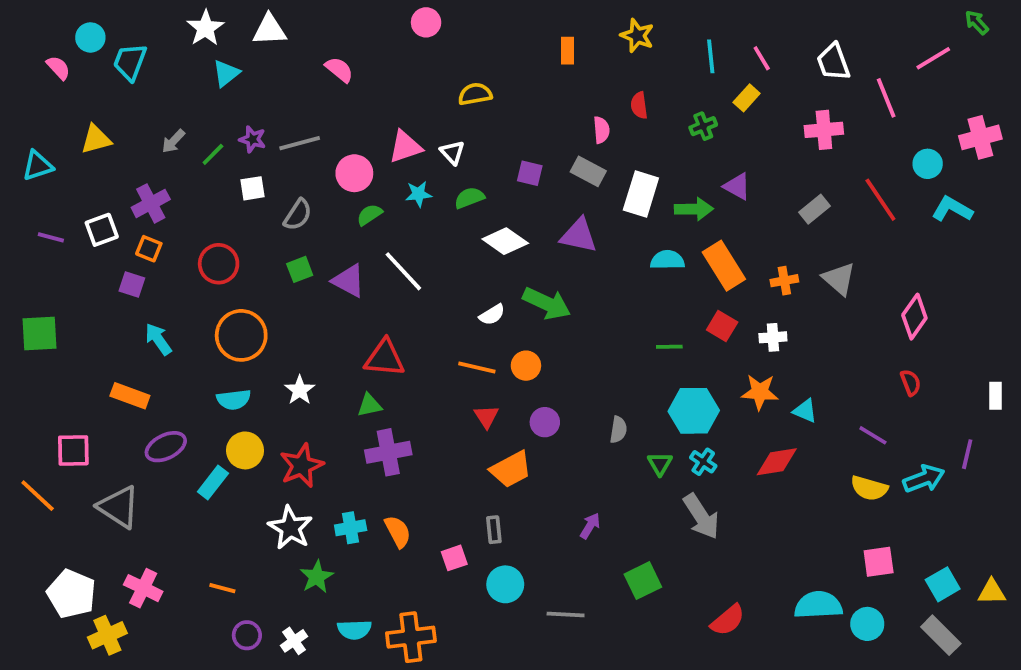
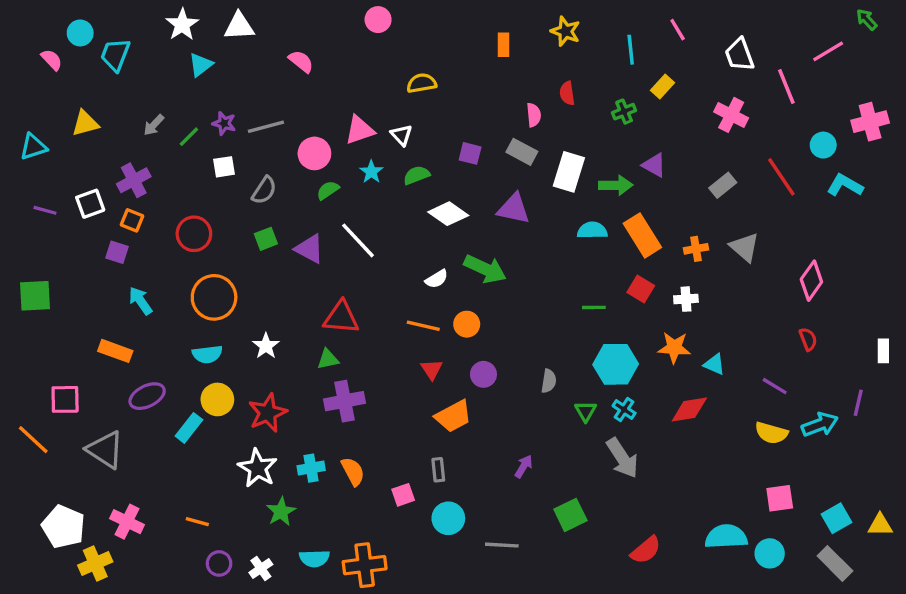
pink line: (762, 58) -> (678, 30), moved
pink cross: (824, 130) -> (731, 115), turned 32
cyan star: (418, 194) -> (371, 172), turned -30

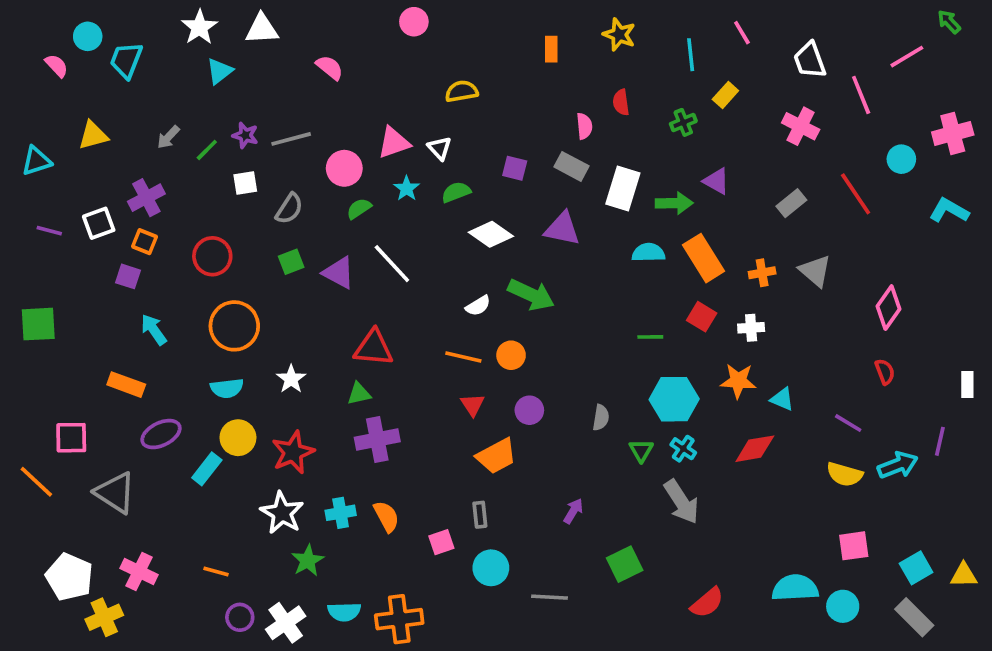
cyan L-shape: (845, 185) -> (949, 210), moved
white cross: (261, 568) -> (286, 623), size x1.5

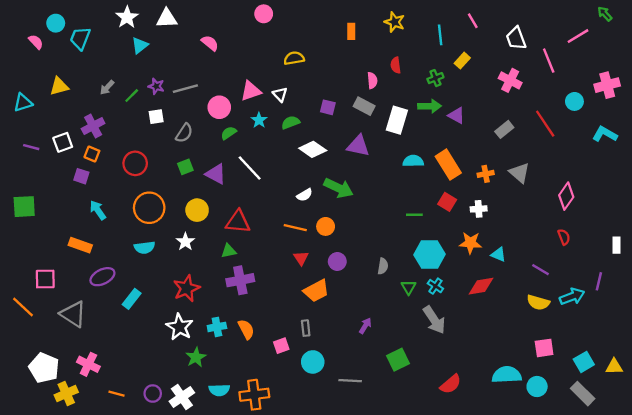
green arrow: (674, 203) -> (430, 106), moved
yellow circle: (238, 438) -> (197, 210), moved
orange line: (216, 571) -> (116, 394), moved

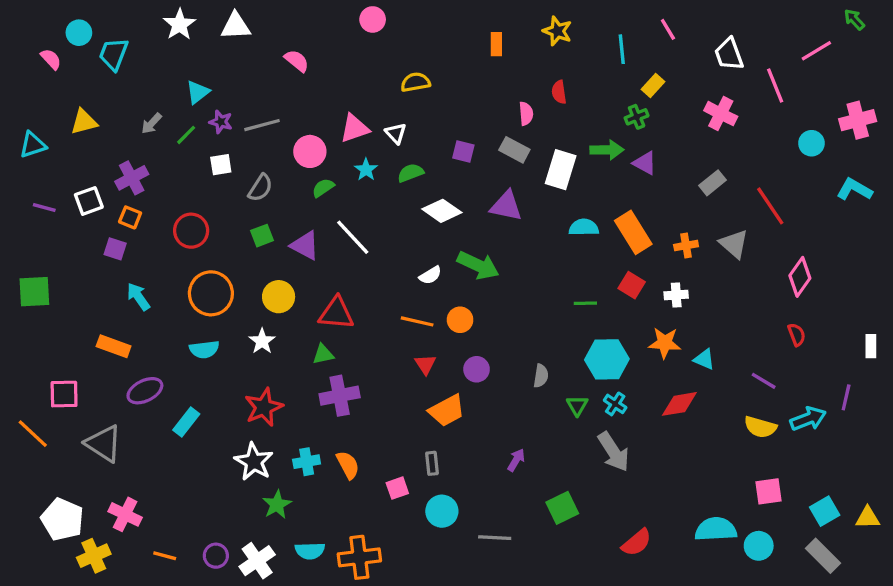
cyan triangle: (140, 45) -> (198, 92), moved
green cross: (435, 78) -> (637, 117), moved
red line: (545, 124) -> (770, 206), moved

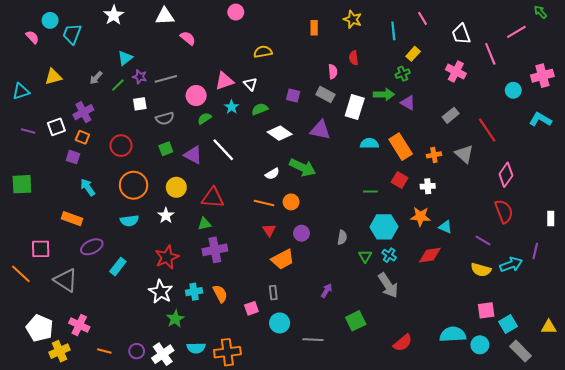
white triangle: (236, 26) -> (165, 16), moved
gray semicircle: (260, 188) -> (165, 118), turned 42
red semicircle: (797, 335) -> (504, 211), size x1.6
cyan square: (825, 511) -> (508, 324), moved

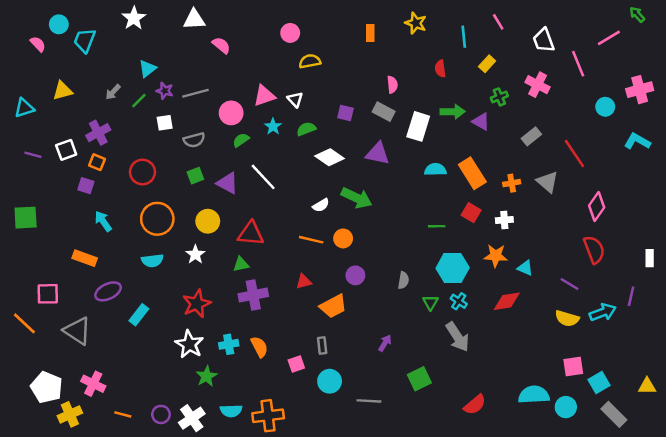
pink circle: (236, 12) -> (290, 33), moved
red semicircle: (354, 58) -> (440, 69), moved
green cross: (403, 74) -> (499, 97), moved
red triangle: (269, 230) -> (304, 282), moved, turned 48

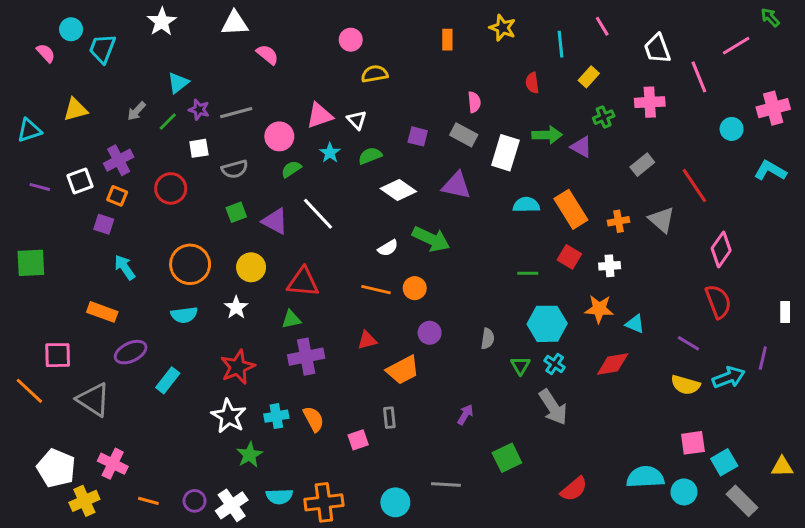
pink cross: (538, 85) -> (650, 102), turned -30
red circle: (143, 172) -> (171, 188), moved
cyan circle: (330, 381) -> (395, 502), moved

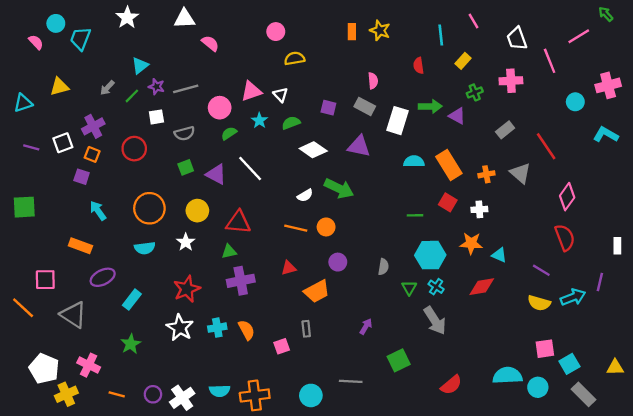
yellow star: (502, 28) -> (380, 30), moved
green star: (250, 455) -> (131, 344), moved

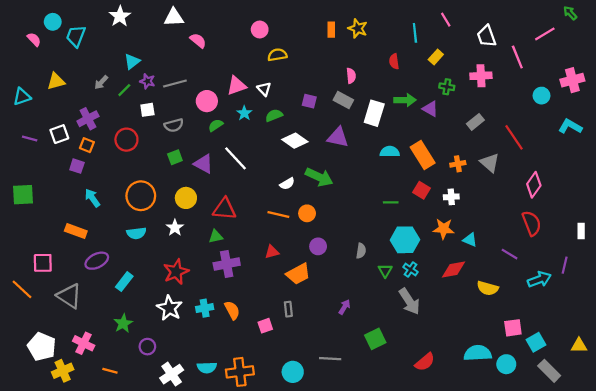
green cross: (475, 92) -> (447, 87), turned 32
yellow semicircle: (539, 303) -> (488, 288), moved
purple circle: (153, 394) -> (147, 347), moved

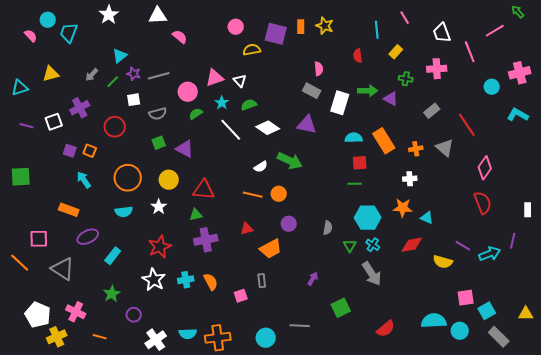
purple square: (309, 101) -> (276, 34), moved, size x1.6
orange square: (87, 145) -> (90, 151), moved
white line: (235, 158) -> (231, 130), moved
red square: (422, 190) -> (360, 163), moved, turned -35
purple line: (510, 254) -> (463, 246), moved

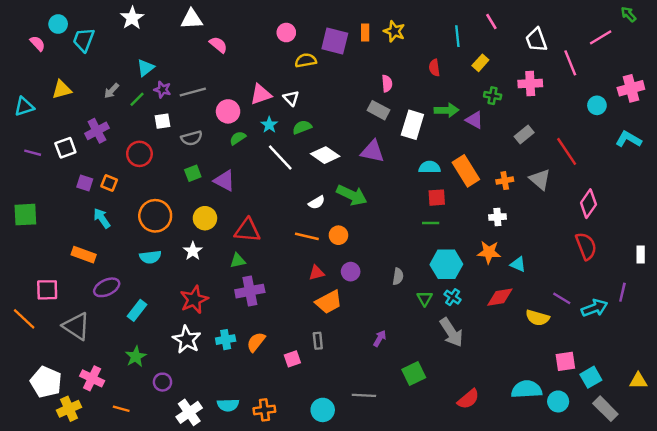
red triangle: (247, 229) -> (317, 273), moved
orange semicircle: (211, 282) -> (256, 342), turned -114
orange cross: (218, 338) -> (264, 410), size x0.7

